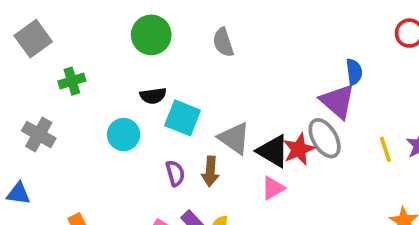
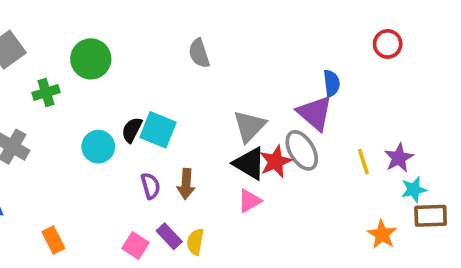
green circle: (151, 35) -> (91, 59), moved
black semicircle: (153, 96) -> (132, 130), moved, turned 125
gray triangle: (234, 138) -> (249, 126), moved, turned 39

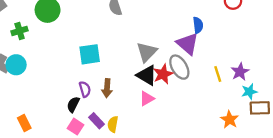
black semicircle: (132, 130) -> (73, 104), moved
cyan square: (158, 130) -> (90, 54), turned -30
cyan circle: (98, 147) -> (16, 65), moved

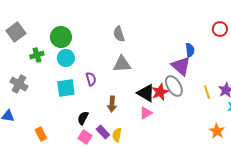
gray triangle: (147, 52) -> (122, 64), moved, turned 42
cyan square: (90, 54) -> (66, 88), moved
cyan circle: (16, 65) -> (66, 58), moved
purple semicircle: (85, 89) -> (91, 79), moved

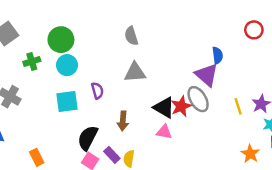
pink triangle: (146, 113) -> (164, 132), turned 40
black semicircle: (83, 118) -> (88, 138), size x1.5

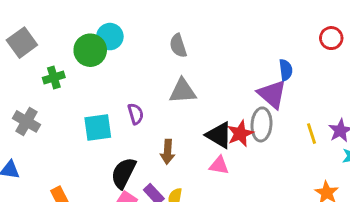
cyan circle: (67, 65) -> (110, 37), moved
gray ellipse: (198, 99) -> (261, 124), turned 35

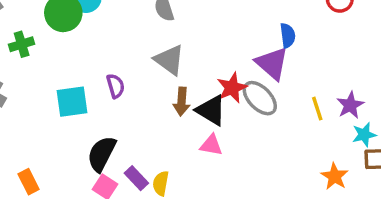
gray triangle: (183, 91) -> (169, 60), turned 40
gray ellipse: (261, 124) -> (260, 98), turned -48
red star: (240, 134) -> (232, 88), moved
brown arrow: (167, 152) -> (182, 102), moved

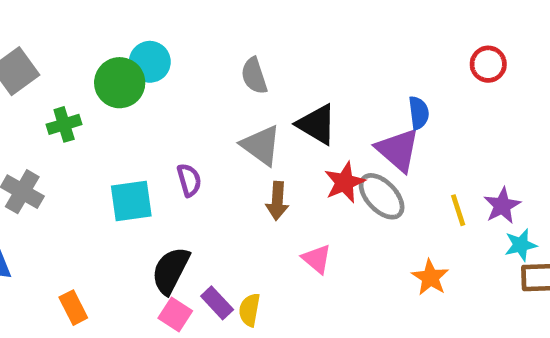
black triangle: (211, 110) -> (317, 124), moved
pink triangle: (211, 145) -> (317, 259), turned 30
orange star: (335, 176) -> (430, 277), moved

